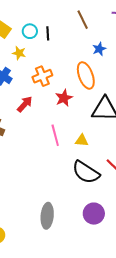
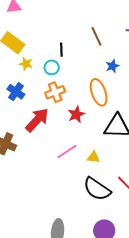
cyan circle: (30, 31) -> (52, 67), moved
yellow star: (19, 53) -> (26, 64), moved
red arrow: (25, 104) -> (37, 120), size x1.5
pink line: (55, 135) -> (67, 151), turned 70

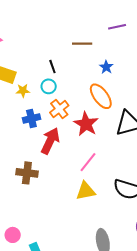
brown line: (96, 36) -> (82, 44), turned -48
blue cross: (16, 92) -> (31, 119), moved, turned -30
red star: (76, 114) -> (86, 124), size x1.4
yellow triangle: (93, 157) -> (86, 191), moved, size x1.5

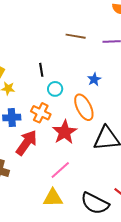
brown line: (82, 44) -> (76, 36), moved
cyan circle: (49, 86) -> (55, 89), moved
orange cross: (59, 109) -> (41, 113), turned -36

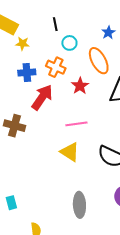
red star: (65, 132) -> (80, 86), size x0.7
pink line: (60, 170) -> (76, 124), turned 35
yellow triangle: (53, 198) -> (70, 152), turned 35

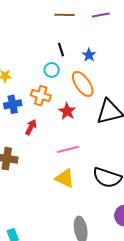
black line: (55, 24) -> (61, 50), moved
red arrow: (42, 97) -> (31, 127), size x0.6

